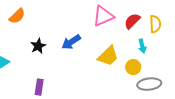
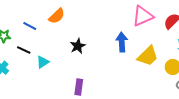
blue arrow: (71, 42) -> (122, 42), moved, turned 120

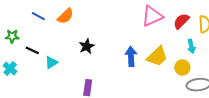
blue line: (30, 26) -> (38, 16), moved
blue arrow: (122, 42) -> (131, 56), moved

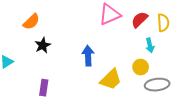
orange semicircle: (65, 16) -> (31, 22), moved
yellow trapezoid: (157, 56) -> (111, 79), moved

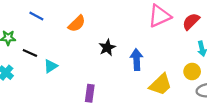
black star: (43, 45) -> (107, 48), moved

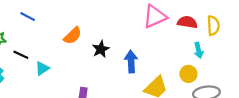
red semicircle: (191, 21) -> (187, 22), turned 54
orange semicircle: (77, 24) -> (73, 36), moved

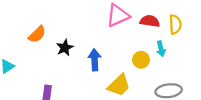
yellow circle: (188, 74) -> (141, 60), moved

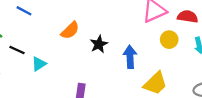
yellow circle: (141, 60) -> (169, 40), moved

